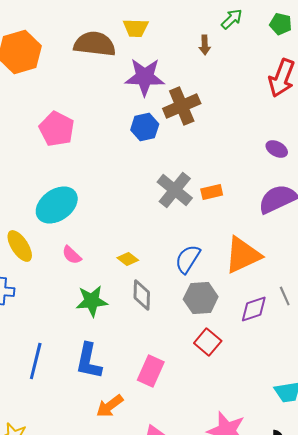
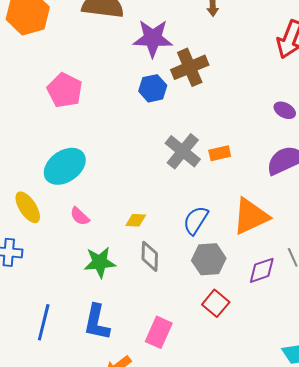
yellow diamond: (128, 259) -> (136, 220), turned -35

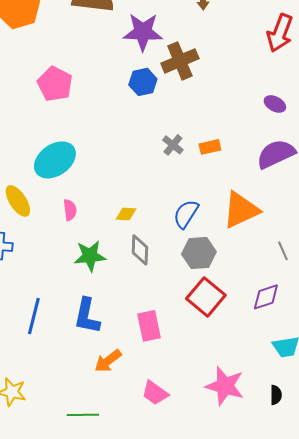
gray cross: (183, 151) -> (173, 145), size x0.6
pink semicircle: (80, 216) -> (70, 210), turned -140
purple diamond: (262, 270) -> (266, 297), moved
red square: (216, 303) -> (206, 297), size x1.4
pink rectangle: (159, 332) -> (149, 326), turned -36

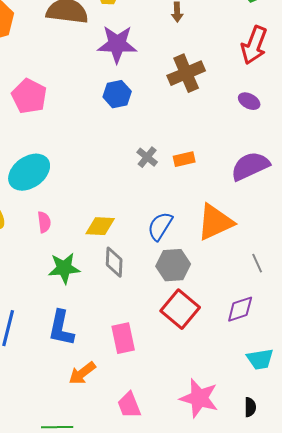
brown cross: (180, 61) -> (186, 73), moved
purple ellipse: (275, 104) -> (249, 101), moved
yellow diamond: (126, 214) -> (100, 226), size x1.4
pink trapezoid: (155, 393) -> (129, 405), turned 32

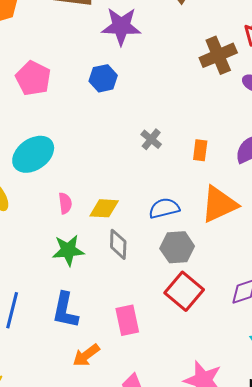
brown cross: (186, 73) -> (218, 55), moved
blue hexagon: (117, 94) -> (103, 78), moved
orange rectangle: (184, 159) -> (200, 150), moved, turned -70
pink semicircle: (44, 222) -> (65, 203), moved
blue semicircle: (160, 226) -> (164, 208), turned 44

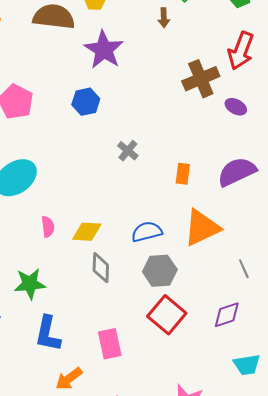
purple star: (121, 26) -> (104, 50), turned 30
gray cross: (151, 139) -> (128, 151), moved
green star: (68, 250) -> (30, 284), moved

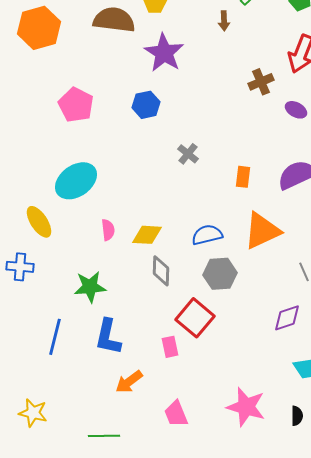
brown cross: (201, 79) -> (261, 82), size x0.7
red square: (167, 315) -> (195, 318), moved
pink rectangle: (110, 344) -> (170, 347), size x0.7

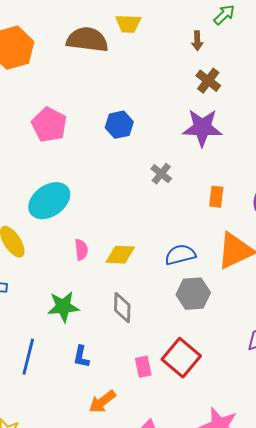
purple star: (164, 53) -> (202, 128), moved, turned -30
brown cross: (261, 82) -> (208, 81), moved, turned -30
gray diamond: (161, 271) -> (122, 308), moved
red square: (195, 318) -> (181, 358), moved
blue L-shape: (108, 337) -> (81, 357), size x0.6

